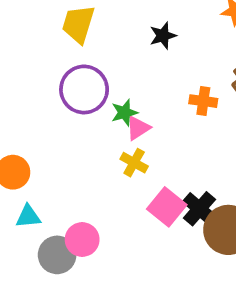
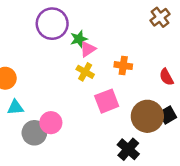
orange cross: (203, 101) -> (123, 66), moved
pink square: (167, 207) -> (107, 101), turned 30
black cross: (199, 209) -> (128, 149), moved

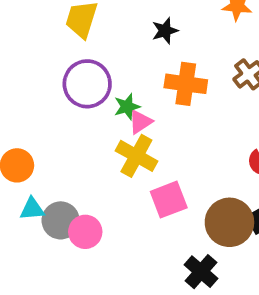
orange cross: (123, 66) -> (186, 84), moved, size x1.5
yellow cross: (85, 72) -> (136, 156), size x1.5
gray circle: (34, 133) -> (61, 220), moved

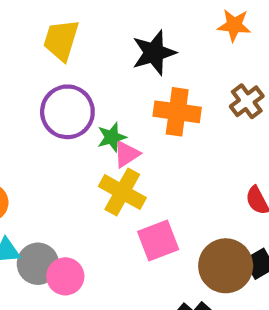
black star: (165, 31) -> (154, 53), size x1.5

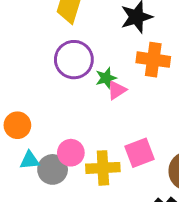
yellow cross: (122, 192) -> (103, 168), moved, turned -32
pink circle: (65, 276) -> (71, 153), moved

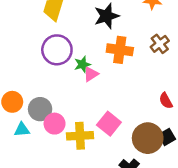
pink square: (140, 153) -> (109, 124), turned -30
gray circle: (53, 169) -> (40, 109), moved

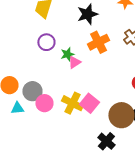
purple circle: (57, 50) -> (46, 42), size x0.7
orange cross: (120, 50) -> (98, 42), turned -35
yellow cross: (80, 136) -> (72, 103), moved, turned 30

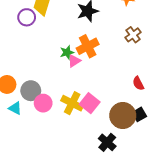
purple circle: (46, 42) -> (27, 17), moved
orange cross: (98, 42) -> (88, 46), moved
cyan triangle: (17, 108) -> (15, 108), turned 32

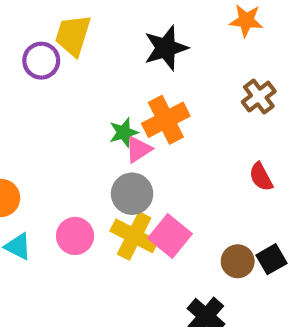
red semicircle: (138, 83) -> (261, 177), moved
gray circle: (31, 91) -> (132, 194), moved
brown circle: (123, 115) -> (238, 261), size x0.6

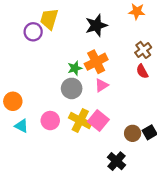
pink triangle: (138, 149) -> (102, 85), moved
red semicircle: (261, 177) -> (142, 71), moved
gray circle: (132, 194) -> (72, 88), moved

